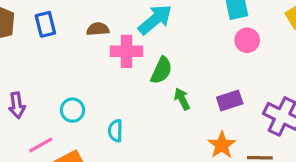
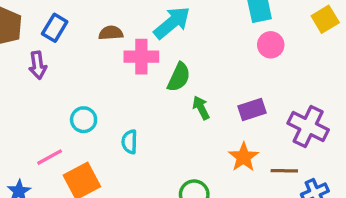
blue rectangle: (45, 24) -> (55, 28), turned 45
purple arrow: (17, 105) -> (38, 65), moved

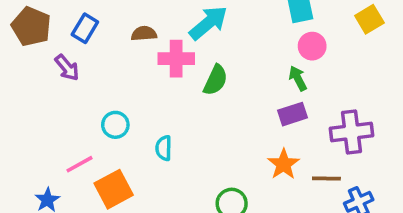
purple arrow: (38, 65) -> (67, 68), turned -32
green arrow: (201, 108) -> (298, 78), moved
purple cross: (308, 126) -> (351, 132), turned -33

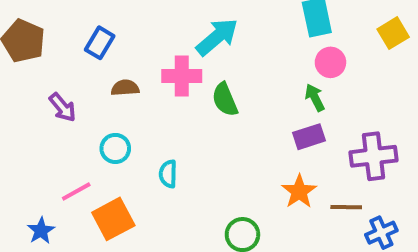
blue rectangle: (85, 28) -> (100, 43), moved
brown semicircle: (144, 34) -> (125, 88), moved
purple arrow: (67, 68) -> (62, 107), moved
green semicircle: (216, 80) -> (225, 100), turned 132

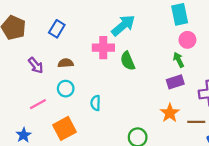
brown semicircle: (125, 88) -> (66, 63), moved
pink line: (76, 192) -> (38, 104), moved

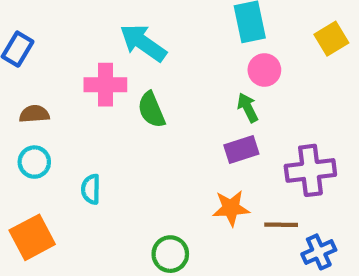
cyan arrow: (123, 25) -> (143, 43), turned -105
orange star: (170, 113) -> (231, 208), turned 30

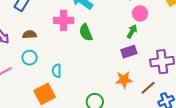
green arrow: (248, 108) -> (132, 31), turned 56
brown line: (281, 225) -> (148, 88), turned -42
orange square: (32, 237) -> (45, 94), moved

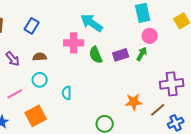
purple rectangle: (129, 52) -> (121, 55), moved
orange square: (45, 94) -> (36, 116), moved

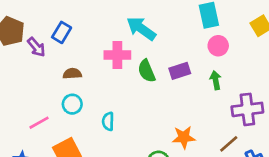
green arrow: (142, 54) -> (216, 80), moved, turned -40
purple arrow: (13, 59) -> (36, 47), moved
orange star: (134, 102) -> (184, 137), moved

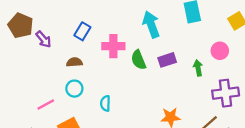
cyan arrow: (141, 28) -> (151, 24), moved, turned 35
blue rectangle: (62, 32) -> (82, 31), moved
pink circle: (218, 46) -> (220, 51), moved

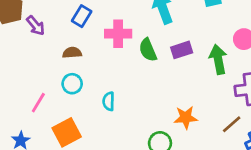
green arrow: (198, 68) -> (218, 59), size x1.5
pink line: (46, 105) -> (38, 103), turned -30

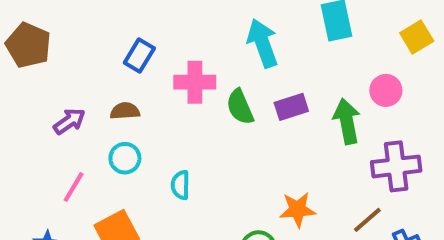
purple arrow: (36, 26) -> (69, 121), moved, turned -85

